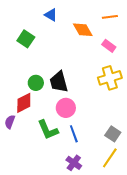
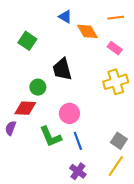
blue triangle: (51, 15) -> (65, 17), moved
black trapezoid: (59, 82) -> (62, 69), moved
red diamond: (24, 103) -> (25, 108), turned 30

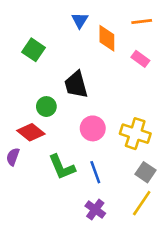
blue triangle: (65, 17) -> (80, 20), turned 32
orange diamond: (87, 31) -> (107, 38), turned 30
yellow cross: (116, 82) -> (135, 134), moved, turned 35
red diamond: (25, 108) -> (31, 132), turned 35
pink circle: (69, 113) -> (93, 128), moved

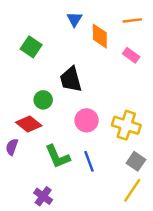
purple cross: (95, 210) -> (43, 196), moved

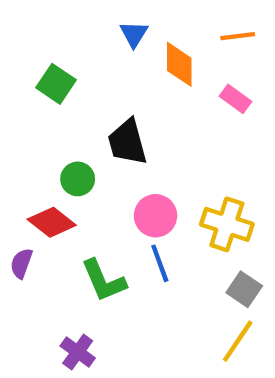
blue line: (89, 161) -> (160, 263), moved

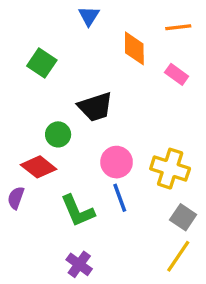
blue triangle: (134, 34) -> (89, 16), moved
black trapezoid: (127, 142) -> (95, 107), turned -93
purple cross: (78, 352) -> (79, 264), moved

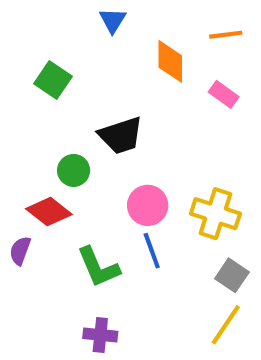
purple cross: (79, 264) -> (100, 335), turned -30

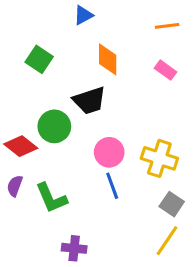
blue triangle: (113, 20) -> (83, 15), turned 30
orange diamond: (170, 61) -> (108, 59), moved
green circle: (74, 170) -> (54, 126), size x1.4
red diamond: (49, 212) -> (21, 146), moved
green L-shape: (98, 267) -> (51, 198), moved

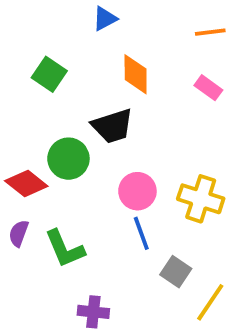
gray square: (172, 204) -> (176, 272), moved

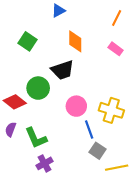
orange line: (210, 32) -> (117, 18), turned -56
blue line: (141, 233) -> (89, 129), moved
yellow line: (210, 302) -> (117, 168), turned 45
purple cross: (93, 312) -> (44, 163), moved, turned -35

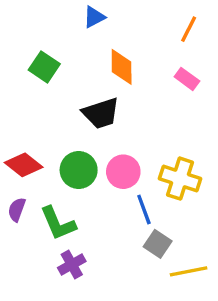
green circle: (38, 88) -> (79, 170), moved

